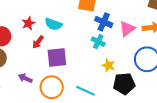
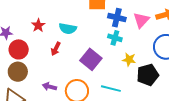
red star: (28, 23) -> (38, 25), moved
purple square: (57, 58) -> (91, 59), moved, turned -35

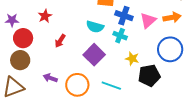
cyan semicircle: (68, 28) -> (95, 27), moved

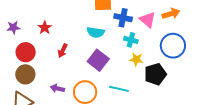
purple star: (12, 20) -> (13, 28), moved
pink triangle: (148, 20) -> (147, 20), turned -30
cyan cross: (120, 36) -> (131, 40), moved

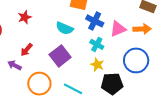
pink triangle: (147, 20) -> (118, 29), turned 42
red star: (45, 28) -> (25, 17), moved
red arrow: (63, 51) -> (27, 50), moved
purple arrow: (57, 89) -> (15, 65), moved

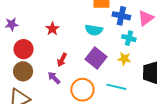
purple arrow: (15, 65) -> (54, 78), turned 32
yellow star: (97, 65) -> (124, 59), moved

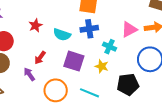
blue cross: (121, 16) -> (89, 29), moved, turned -30
cyan semicircle: (94, 30) -> (62, 35), moved
purple square: (96, 58) -> (74, 61), turned -30

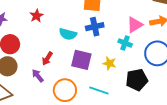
red star: (35, 25) -> (37, 16), moved
cyan cross: (110, 47) -> (125, 43), moved

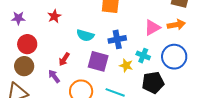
blue cross: (95, 27) -> (117, 39), moved
cyan cross: (125, 43) -> (143, 56), moved

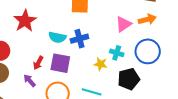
red star: (54, 16) -> (25, 21), size x1.6
blue cross: (117, 39) -> (79, 39), moved
purple square: (98, 61) -> (60, 63), moved

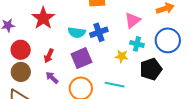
pink triangle: (124, 24) -> (133, 20), moved
red arrow: (38, 63) -> (49, 56), moved
purple square: (60, 63) -> (81, 58), turned -30

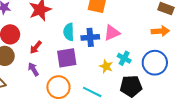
pink triangle: (133, 20) -> (112, 33), moved
cyan semicircle: (77, 32) -> (69, 32), turned 66

